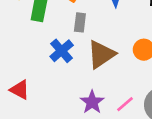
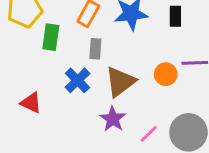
red triangle: (20, 90) -> (31, 103), moved
purple star: (92, 102) -> (113, 119), moved

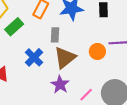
green rectangle: (51, 37) -> (14, 27), turned 42
gray rectangle: (95, 49) -> (55, 35), moved

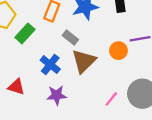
gray rectangle: (55, 35) -> (70, 38), turned -48
purple star: (60, 85) -> (57, 95), moved, turned -30

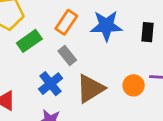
gray rectangle: (70, 38) -> (67, 55), moved

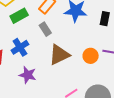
blue cross: (51, 84) -> (20, 47), moved

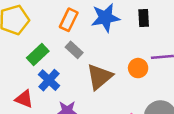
green rectangle: (19, 16) -> (38, 54), moved

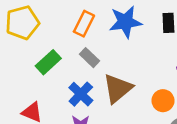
orange circle: (138, 68) -> (163, 101), moved
blue cross: (49, 80) -> (81, 94), moved

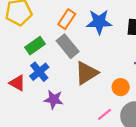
gray rectangle: (89, 58) -> (68, 46), size x1.5
blue cross: (81, 94) -> (39, 72), moved

